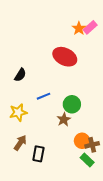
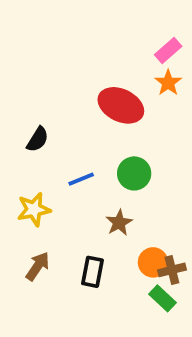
orange star: (79, 28) -> (168, 83), moved
green circle: (72, 104) -> (134, 173), moved
black rectangle: (38, 154) -> (92, 272), moved

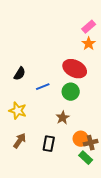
red ellipse: (121, 105) -> (75, 69), moved
blue line: (81, 179) -> (43, 87), moved
yellow star: (34, 209) -> (18, 111), turned 30

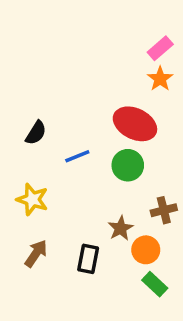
brown star: (63, 118) -> (121, 228), moved
brown cross: (91, 143) -> (164, 210), moved

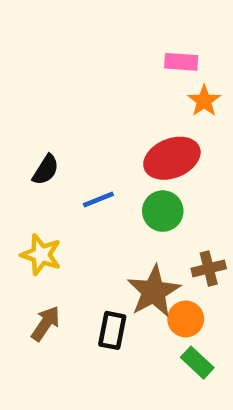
pink rectangle: (160, 48) -> (181, 62), moved, turned 45
red ellipse: (135, 124) -> (172, 158), turned -48
brown star: (121, 228) -> (154, 291), size x1.6

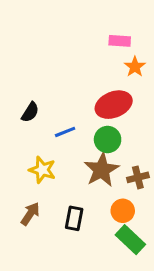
yellow star: (41, 255) -> (42, 170), moved
brown star: (154, 291) -> (101, 170), moved
green rectangle: (197, 363) -> (130, 240), size x1.4

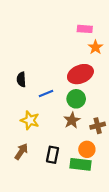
black semicircle: (30, 112) -> (21, 79), turned 144
brown star: (101, 170) -> (72, 120), size x0.7
green rectangle: (130, 240) -> (80, 164), moved, turned -36

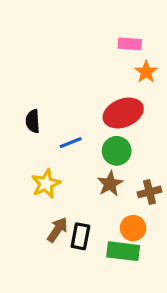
yellow star: (30, 120) -> (46, 184), turned 30
brown arrow: (21, 151) -> (57, 230), moved

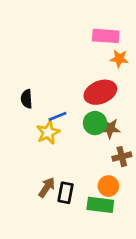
pink rectangle: (130, 44) -> (106, 36), size x1.4
orange star: (146, 72) -> (119, 59), turned -30
yellow star: (46, 184) -> (48, 132), moved
brown star: (110, 184) -> (110, 128), moved, turned 30

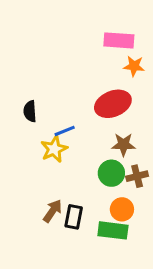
green circle: (95, 123) -> (111, 173), moved

